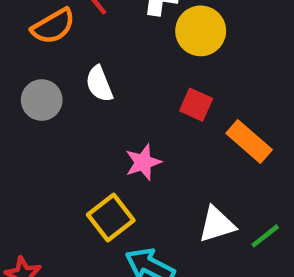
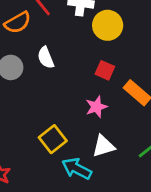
pink star: (143, 162) -> (96, 107), moved
white triangle: (217, 224) -> (103, 146), moved

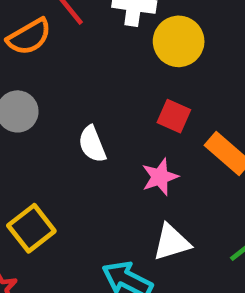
white semicircle: (46, 58) -> (92, 144), moved
yellow square: (53, 139) -> (31, 228), moved

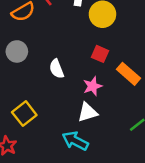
white triangle: (172, 242) -> (88, 112), moved

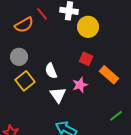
white triangle: (88, 112) -> (58, 95), moved, turned -48
yellow square: (24, 114) -> (25, 81), moved

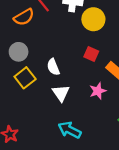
pink star: (80, 85) -> (98, 91), moved

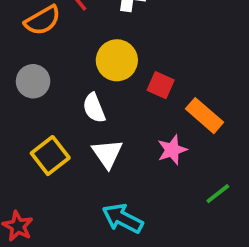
yellow circle: (93, 19) -> (117, 60), moved
yellow square: (25, 78) -> (50, 156), moved

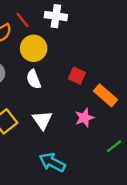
yellow circle: (117, 60) -> (34, 48), moved
white semicircle: (94, 108) -> (34, 79), moved

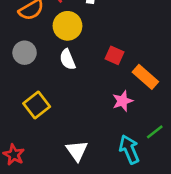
white triangle: (42, 120) -> (77, 151), moved
cyan arrow: (52, 162) -> (129, 149), moved, turned 40

